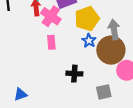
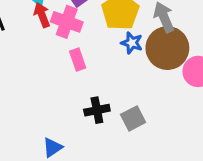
black cross: (74, 74) -> (97, 110), moved
gray square: (104, 92) -> (133, 118), moved

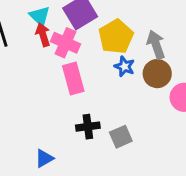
brown circle: (167, 48) -> (157, 74), size x0.7
pink rectangle: (78, 60) -> (73, 78), size x1.5

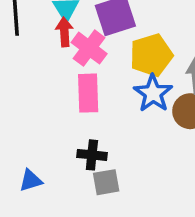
blue star: (125, 66) -> (153, 93), size x1.5
gray square: (121, 137) -> (106, 182), moved

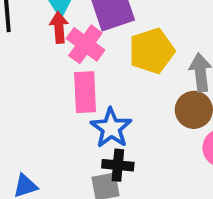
blue star: (153, 93) -> (111, 128), moved
black cross: (92, 155) -> (118, 165), moved

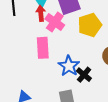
pink rectangle: (85, 92) -> (43, 48), moved
black cross: (118, 165) -> (84, 75), moved, turned 35

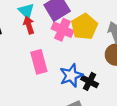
pink cross: (55, 22) -> (62, 30), moved
blue star: (69, 66) -> (71, 75), turned 30

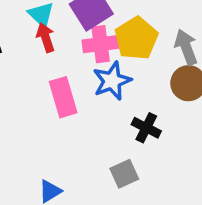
pink cross: (62, 30) -> (101, 44), turned -30
blue star: (71, 75) -> (112, 81), moved

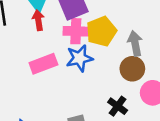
pink rectangle: (63, 97) -> (43, 64), turned 76
black cross: (146, 128) -> (118, 106), moved

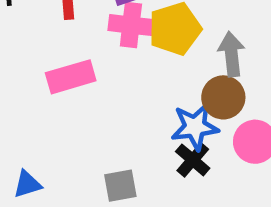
blue star: (79, 58) -> (195, 127), moved

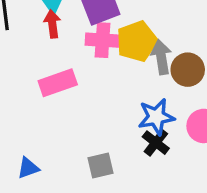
gray arrow: (231, 54) -> (161, 57), moved
brown circle: (223, 97) -> (188, 70), moved

